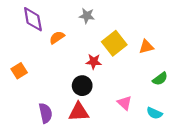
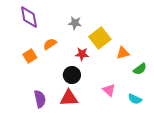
gray star: (87, 16) -> (75, 23), moved
orange semicircle: (57, 37) -> (50, 44), moved
orange triangle: (146, 47) -> (123, 53), moved
orange square: (19, 71) -> (30, 56), moved

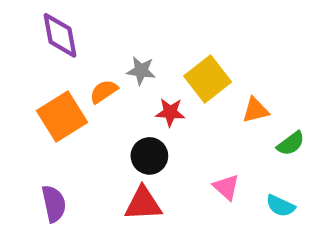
gray star: (75, 23) -> (141, 71), moved
orange square: (30, 56) -> (62, 116), size x1.6
purple semicircle: (40, 99) -> (54, 204), moved

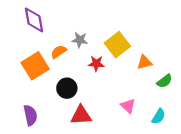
black circle: (149, 156) -> (67, 88), moved
cyan semicircle: (280, 206) -> (159, 116), turned -84

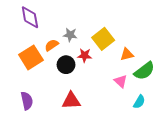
green semicircle: (164, 81) -> (144, 71), size x1.5
black circle: (67, 88) -> (66, 65), moved
pink triangle: (128, 106) -> (121, 81), moved

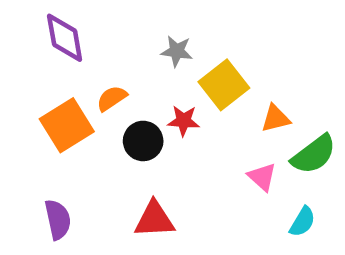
gray star: (70, 35) -> (177, 51), moved

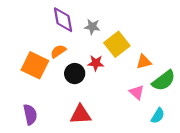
purple diamond: (65, 38) -> (63, 20), moved
orange square: (67, 125) -> (35, 65), turned -32

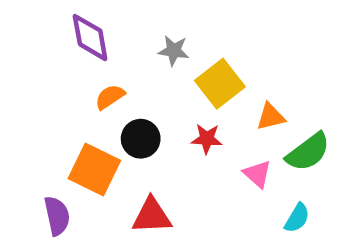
purple diamond: (63, 20) -> (90, 37), moved
red star: (96, 63) -> (207, 139), moved
orange square: (35, 65) -> (94, 170), moved

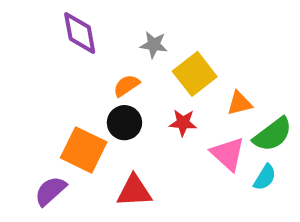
orange semicircle: (110, 97) -> (126, 86), moved
pink triangle: (257, 174) -> (228, 154), size x1.4
purple semicircle: (57, 216) -> (50, 191), turned -120
cyan semicircle: (297, 218) -> (265, 177), moved

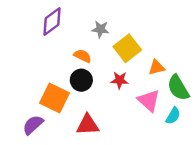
purple diamond: (80, 33) -> (52, 22), turned 64
orange semicircle: (126, 86) -> (83, 56), turned 60
green semicircle: (273, 134) -> (178, 88), turned 96

